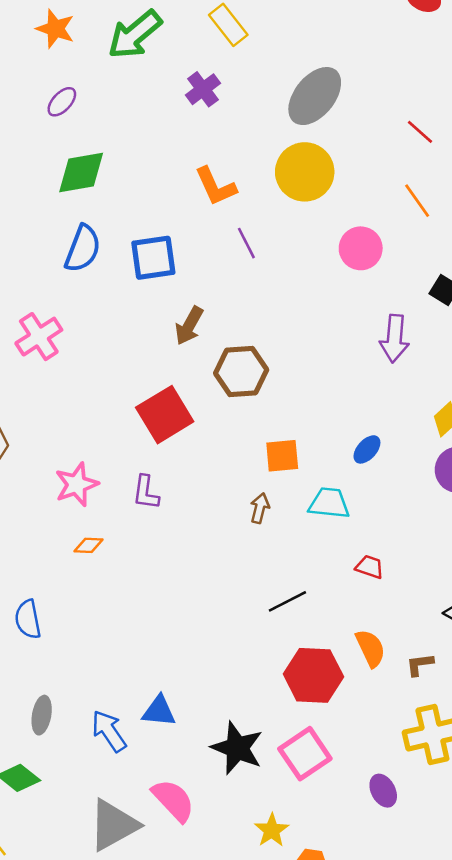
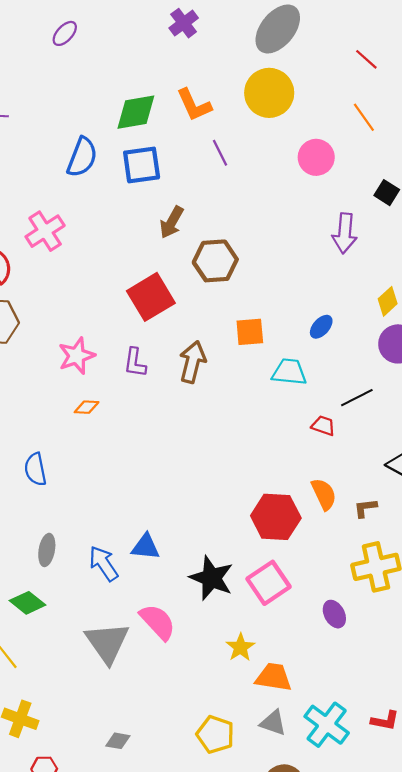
green diamond: (81, 172) -> (136, 112), moved
brown arrow: (260, 508) -> (193, 362), moved, size x1.6
black line: (287, 601) -> (357, 398), moved
gray triangle: (113, 825) -> (107, 643), turned -36

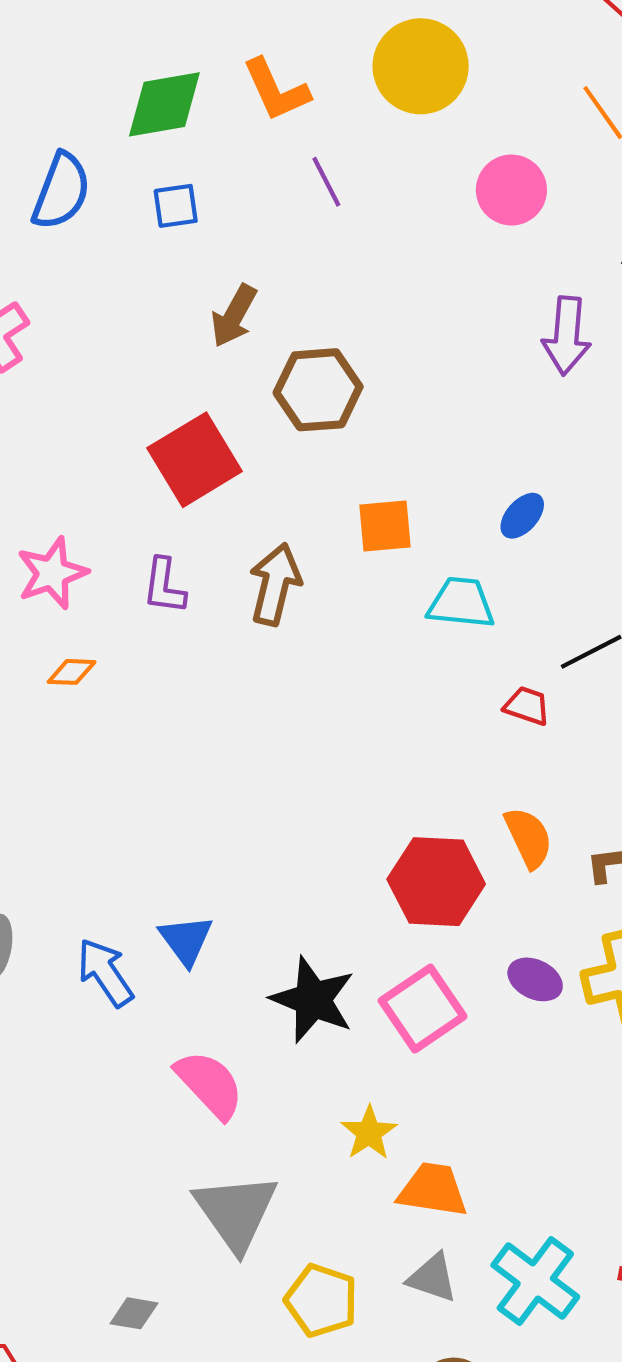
blue square: (142, 165) -> (176, 206), size x0.6
blue triangle: (146, 547) -> (186, 940), turned 48
purple ellipse: (334, 614) -> (535, 979), moved, turned -36
gray triangle: (107, 643) -> (236, 1212), moved

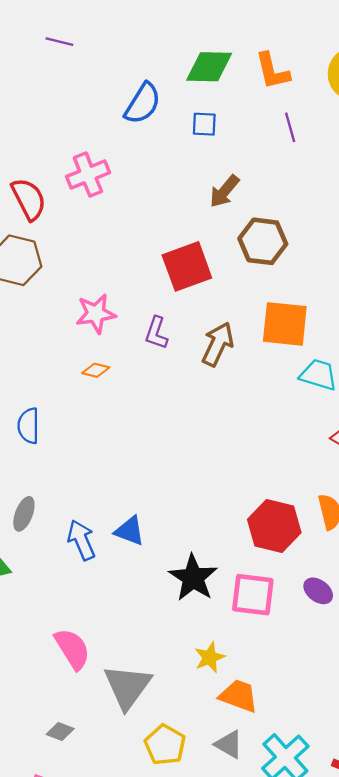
orange square: (385, 526) -> (285, 324), size x1.5
blue triangle: (186, 940) -> (130, 531), turned -44
pink square: (423, 1009) -> (253, 595), turned 30
pink semicircle: (210, 1084) -> (72, 649), moved

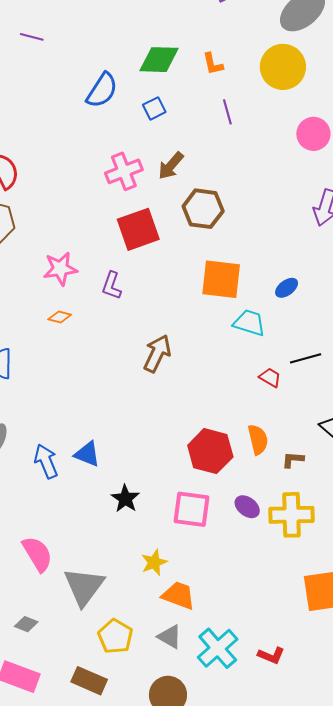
orange L-shape: (272, 71) -> (213, 64), size x0.7
blue square: (204, 124) -> (154, 108), turned -30
pink cross: (88, 175) -> (124, 171), moved
brown arrow: (218, 344) -> (157, 353), moved
black star: (193, 578) -> (125, 499), moved, size x0.7

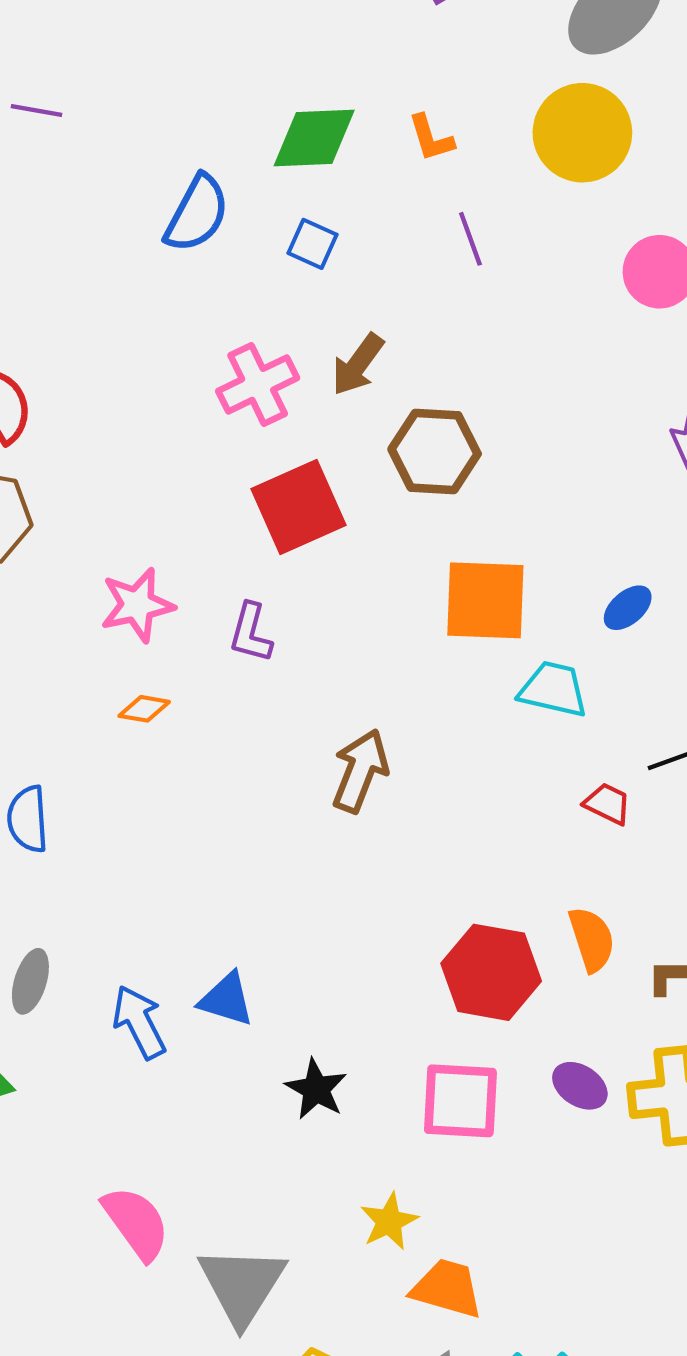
blue square: (154, 108) -> (312, 244), turned -35

